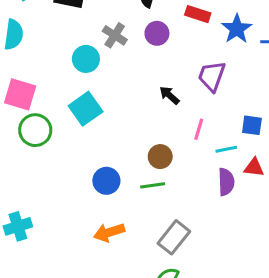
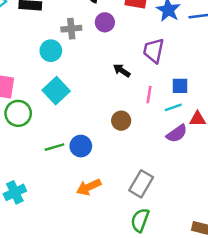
gray cross: (115, 35) -> (71, 29), turned -30
blue square: (252, 125) -> (180, 86), moved
purple semicircle: (226, 182) -> (177, 134), turned 65
green line: (153, 185) -> (55, 147), moved

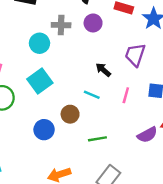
cyan line: (173, 107) -> (92, 95), moved, turned 35
brown circle: (121, 121) -> (70, 114), moved
blue circle: (81, 146) -> (44, 130), moved
green line: (55, 147) -> (97, 139), moved

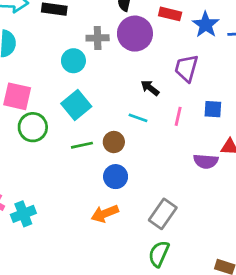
purple circle: (93, 23) -> (135, 34), size x1.6
blue circle: (44, 130) -> (116, 177), moved
purple semicircle: (147, 135) -> (206, 161), turned 36
green line: (97, 139) -> (82, 145), moved

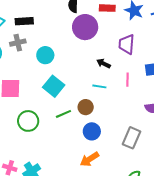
gray cross: (98, 38) -> (18, 43), moved
green circle: (33, 127) -> (28, 121), moved
gray rectangle: (163, 214) -> (131, 138), moved

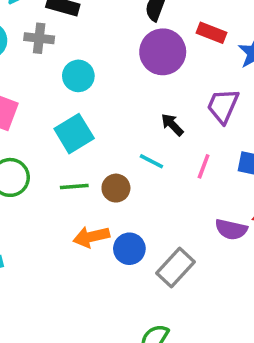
blue circle: (92, 131) -> (129, 249), moved
orange arrow: (89, 159) -> (91, 237), moved

